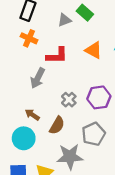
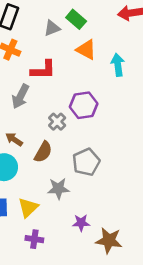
orange triangle: (94, 50) -> (86, 50), moved
purple hexagon: (99, 97) -> (84, 105), moved
gray star: (70, 157) -> (58, 189), size x0.7

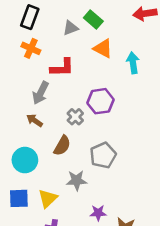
brown arrow: (14, 139) -> (35, 120), moved

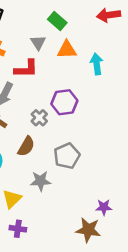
gray triangle: (71, 28) -> (38, 43), moved, turned -42
orange triangle: (103, 48) -> (67, 50), turned -30
purple star: (98, 213) -> (104, 207), moved

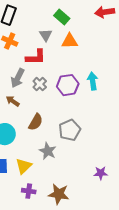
cyan arrow: (97, 64) -> (93, 81), moved
gray cross: (39, 118) -> (40, 84), moved
gray star: (41, 181) -> (48, 151), turned 30
brown star: (88, 230) -> (59, 194), moved

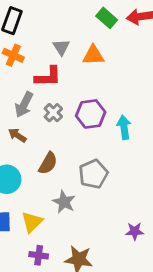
green rectangle: (62, 17) -> (107, 18), moved
cyan arrow: (93, 81) -> (124, 127), moved

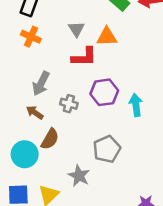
red L-shape: (48, 77) -> (84, 57), moved
gray cross: (53, 113) -> (69, 104), moved, turned -30
brown semicircle: (48, 163) -> (50, 139), moved

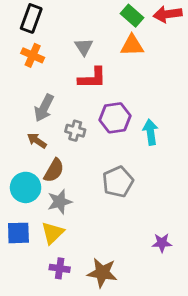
orange triangle: (107, 37) -> (132, 45), moved
gray star: (79, 176) -> (60, 202), moved, turned 30

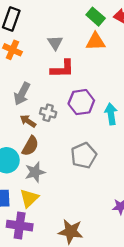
brown arrow: (37, 141) -> (28, 121), moved
purple cross: (60, 268) -> (20, 226), moved, size x1.5

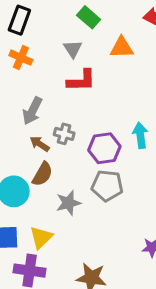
green rectangle: (96, 17) -> (89, 17), moved
purple hexagon: (81, 102) -> (104, 148), moved
gray pentagon: (84, 156) -> (107, 186), turned 30
gray star: (35, 172) -> (68, 203), moved

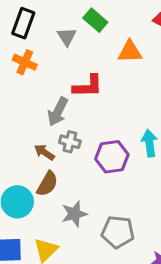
gray triangle: (73, 49) -> (67, 37), moved
gray arrow: (32, 111) -> (58, 112), moved
gray pentagon: (107, 186) -> (118, 232), moved

